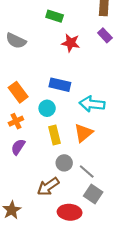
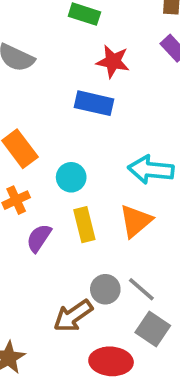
blue rectangle: (60, 85) -> (94, 103), moved
purple semicircle: (18, 147) -> (39, 238), moved
gray circle: (64, 163) -> (105, 289), moved

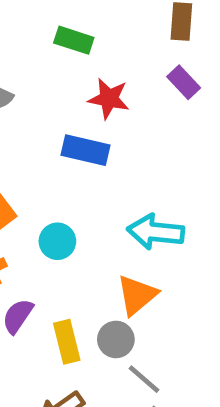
yellow rectangle: (84, 225) -> (67, 342), moved
gray circle: (105, 289) -> (116, 339), moved

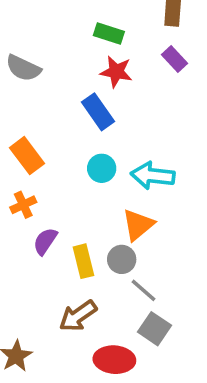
green rectangle: (74, 40) -> (109, 33), moved
blue rectangle: (85, 150) -> (98, 112), turned 42
cyan circle: (57, 241) -> (102, 168), moved

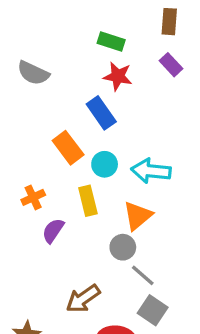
orange rectangle: (27, 156) -> (68, 148), moved
yellow rectangle: (83, 261) -> (88, 201), moved

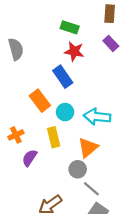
gray semicircle: (33, 73) -> (16, 49), turned -130

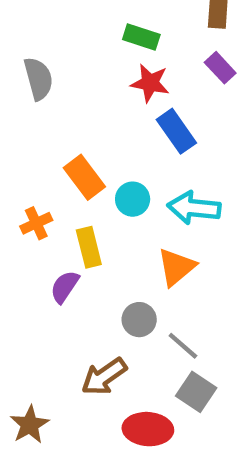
blue rectangle: (63, 77) -> (176, 131), moved
orange cross: (16, 135) -> (36, 223), moved
yellow rectangle: (54, 137) -> (89, 247), moved
gray circle: (78, 169) -> (139, 320), moved

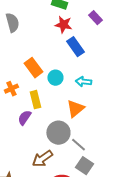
cyan arrow: (194, 208) -> (83, 82), size x0.7
gray circle: (139, 320) -> (58, 133), size x1.5

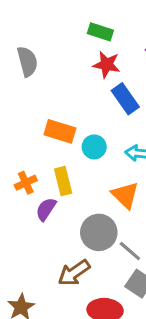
orange rectangle: (33, 68) -> (60, 131), turned -36
orange cross: (11, 89) -> (26, 183), moved
orange triangle: (75, 109) -> (125, 195), turned -36

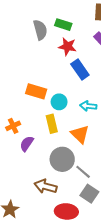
gray semicircle: (27, 61) -> (40, 30), moved
yellow rectangle: (63, 181) -> (52, 124), moved
brown arrow: (74, 273) -> (45, 186), turned 50

